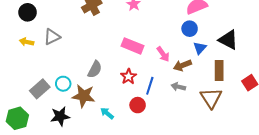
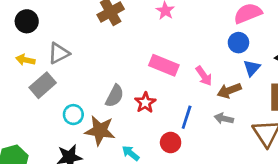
red star: (128, 77) -> (145, 103), moved
gray rectangle: (40, 89) -> (43, 85), moved

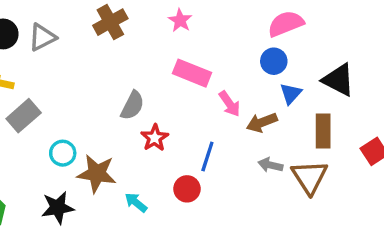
gray triangle: (59, 53) -> (42, 37), moved
pink rectangle: (164, 65) -> (192, 73), moved
gray semicircle: (115, 96) -> (132, 105), moved
gray arrow: (224, 119) -> (270, 165), moved

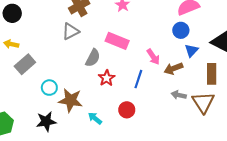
gray triangle: (42, 37) -> (71, 31), moved
pink rectangle: (192, 73) -> (117, 41), moved
blue line: (207, 157) -> (138, 79), moved

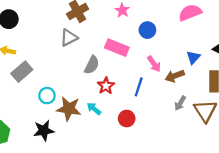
blue circle: (181, 30) -> (147, 30), moved
gray arrow: (179, 95) -> (180, 103), turned -72
cyan arrow: (95, 118) -> (94, 109), moved

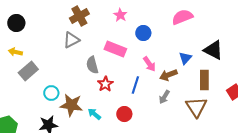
gray semicircle: (92, 65) -> (92, 65), turned 138
gray arrow: (180, 103) -> (164, 97), moved
cyan arrow: (94, 109) -> (94, 114), moved

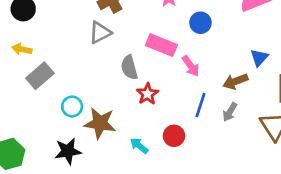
pink arrow: (149, 64) -> (191, 66), moved
blue line: (135, 85) -> (200, 105), moved
cyan arrow: (94, 114) -> (139, 146), moved

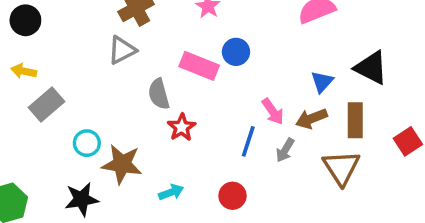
blue circle: (200, 23) -> (236, 52), moved
pink arrow: (191, 66) -> (273, 112), moved
brown arrow: (235, 81) -> (311, 119), moved
red circle: (174, 136) -> (232, 196), moved
cyan arrow: (139, 146) -> (171, 192), turned 120

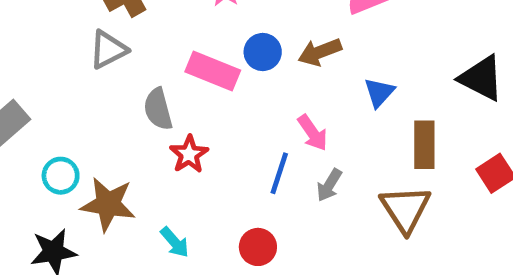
black triangle: (371, 68) -> (481, 78), moved
brown arrow: (311, 119) -> (320, 52), moved
cyan arrow: (171, 192) -> (175, 242), turned 70

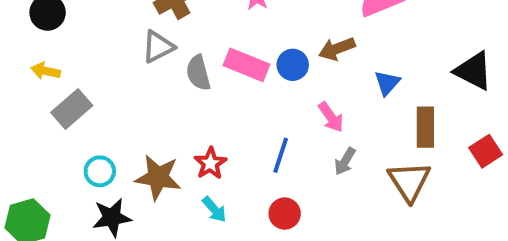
blue circle: (263, 52) -> (293, 65), moved
gray semicircle: (158, 109) -> (198, 73), moved
red star: (189, 154) -> (210, 163), moved
blue line: (279, 173) -> (281, 155), moved
cyan circle: (61, 176) -> (100, 171), moved

